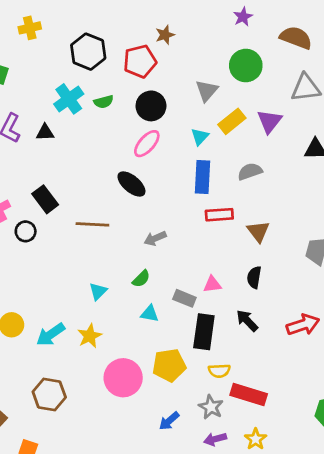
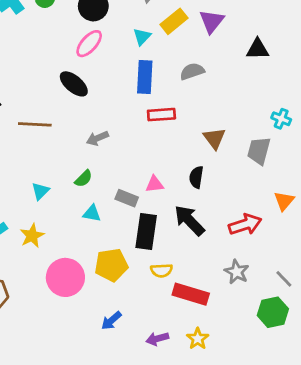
brown triangle: (258, 231) -> (214, 138), moved
black arrow: (247, 321) -> (189, 220), size x1.4
gray star: (211, 407) -> (237, 272), moved

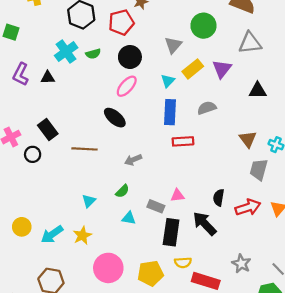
brown triangle: (214, 138) -> (248, 139), moved
black semicircle: (196, 177) -> (219, 198), moved
red arrow: (245, 225) -> (248, 207), moved
yellow pentagon: (111, 265) -> (150, 273), moved

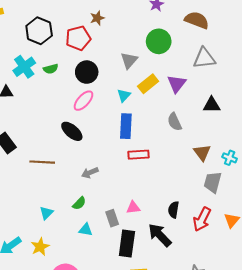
gray semicircle: (207, 108) -> (175, 122), moved, turned -96
gray rectangle: (156, 206) -> (112, 218), turned 49
red arrow: (248, 207) -> (202, 219), turned 135

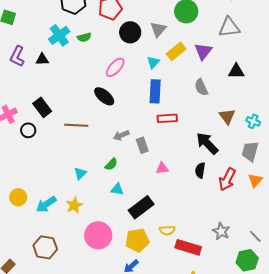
black circle: (87, 72) -> (130, 32), moved
gray trapezoid: (213, 182) -> (250, 151), moved
gray rectangle: (112, 218) -> (142, 145), moved
black arrow: (160, 235) -> (207, 143), moved
black rectangle: (127, 244) -> (141, 207), moved, turned 45

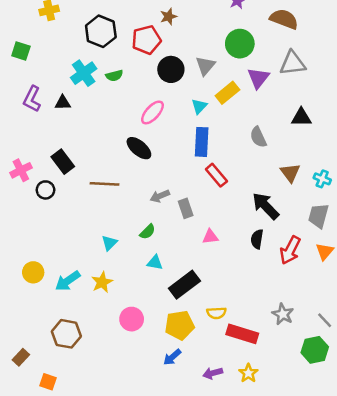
purple triangle: (203, 51) -> (258, 78), moved
red rectangle: (167, 118) -> (216, 175), turned 54
pink circle: (98, 235) -> (132, 319), size x0.7

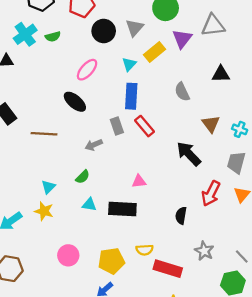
gray rectangle: (186, 208) -> (117, 126), moved
black semicircle: (257, 239) -> (181, 216), moved
yellow star: (102, 282) -> (44, 211), moved, turned -30
black rectangle: (184, 285) -> (122, 209), moved, turned 40

